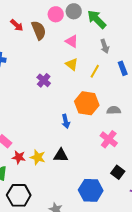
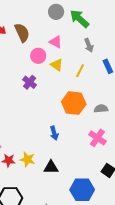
pink circle: (56, 14) -> (38, 56), moved
blue arrow: (66, 121) -> (54, 133), moved
black triangle: (61, 155) -> (51, 167), moved

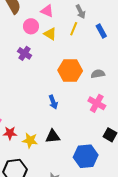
yellow line: (80, 71) -> (74, 29), moved
yellow star: (27, 159) -> (30, 140), moved

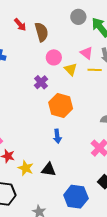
pink triangle: (47, 11) -> (86, 53), moved
yellow line: (74, 29) -> (95, 70), turned 56
orange hexagon: (70, 71) -> (61, 105), moved

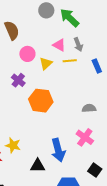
yellow triangle: (71, 69) -> (46, 63), turned 40
blue arrow: (57, 136) -> (58, 150), moved, size x1.6
yellow star: (26, 168) -> (13, 145), moved

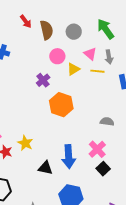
gray circle: (46, 10) -> (74, 32), moved
black square: (95, 170) -> (103, 169), moved

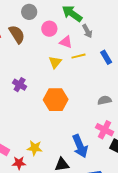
gray circle: (74, 32) -> (29, 12), moved
pink circle: (57, 56) -> (49, 29), moved
gray arrow: (109, 57) -> (87, 31), moved
purple cross: (43, 80) -> (20, 85), moved

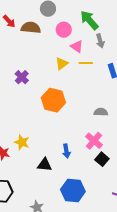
brown semicircle: (17, 34) -> (31, 28), turned -66
blue arrow: (80, 146) -> (66, 151), size x0.6

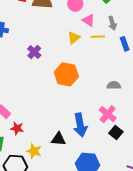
gray arrow: (100, 41) -> (112, 23), moved
yellow star: (22, 142) -> (34, 151), moved
blue arrow: (66, 151) -> (80, 125), size x1.6

